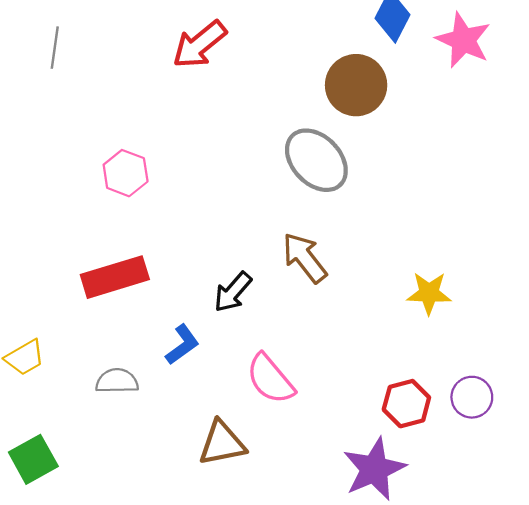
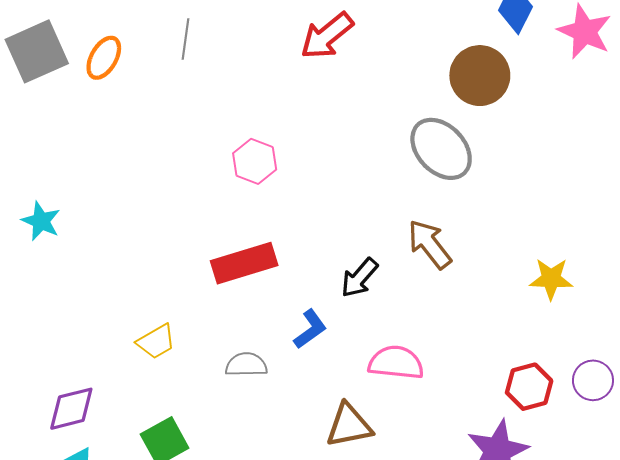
pink semicircle: (270, 379) -> (396, 363), turned 136

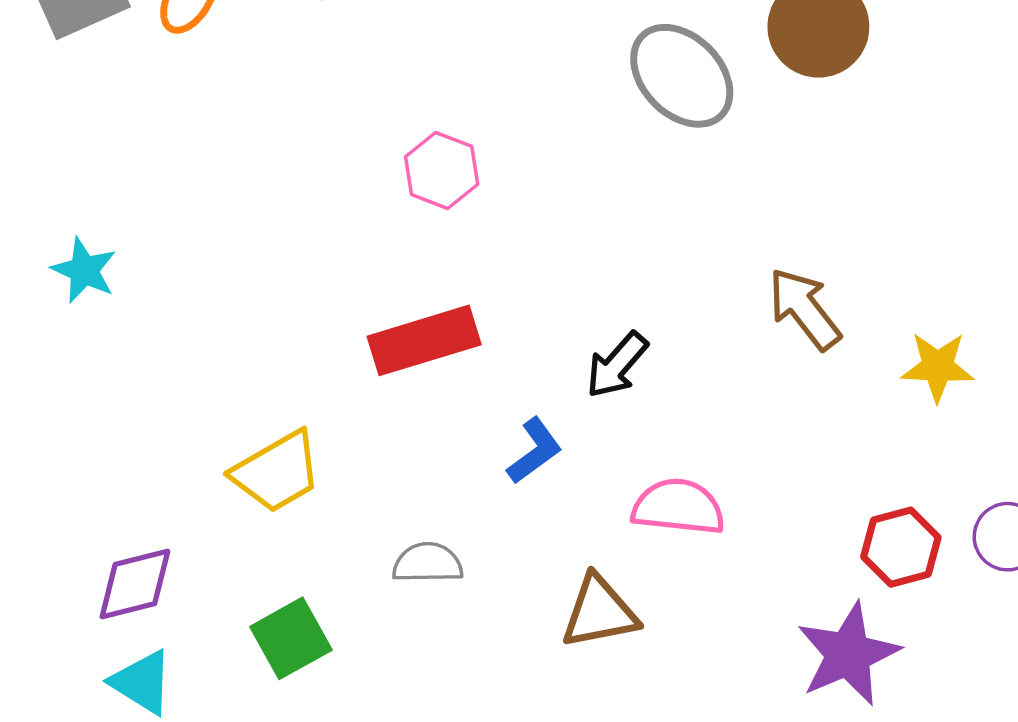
gray ellipse: (441, 149) -> (682, 76), moved
brown arrow: (430, 244) -> (804, 309), moved
yellow trapezoid: (156, 342) -> (277, 472), size x1.4
gray semicircle: (246, 365) -> (428, 563), moved

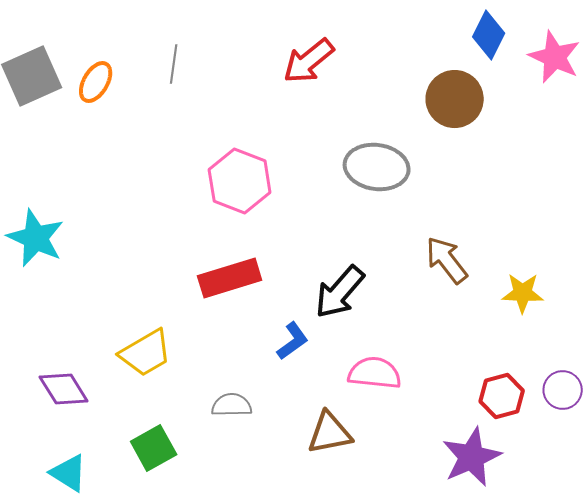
gray ellipse: (682, 76) -> (377, 167), moved, turned -38
pink hexagon: (442, 170) -> (240, 181), size x1.5
cyan star: (84, 270) -> (36, 238), size x1.5
black arrow: (617, 365) -> (340, 292), size x1.4
purple diamond: (135, 584) -> (64, 389), moved, turned 72

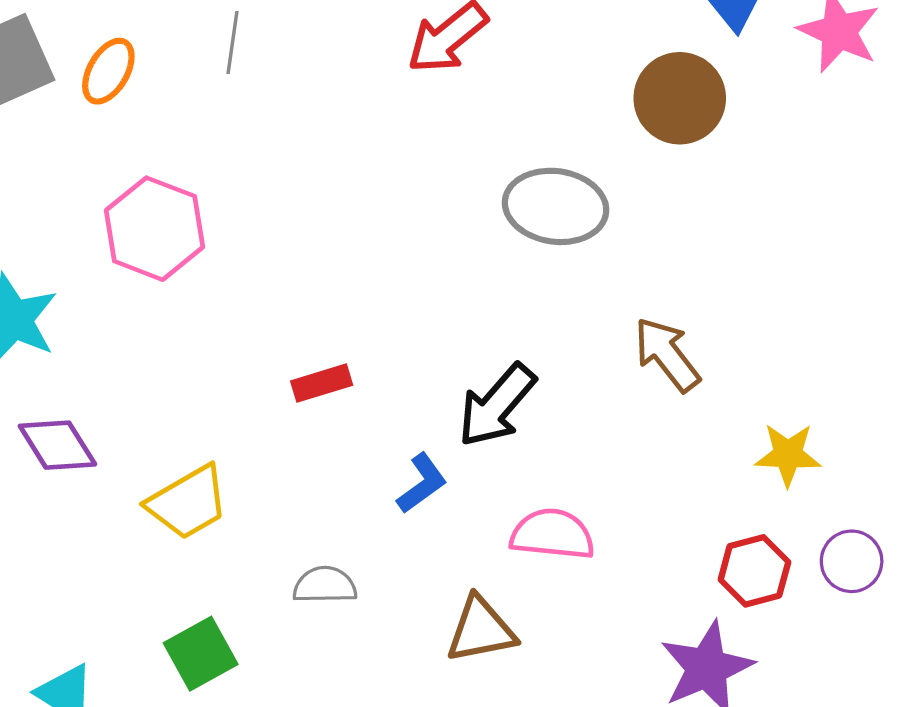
pink hexagon: (240, 181) -> (155, 229), moved
red rectangle: (230, 278) -> (322, 383), size x0.6
yellow star: (523, 293) -> (788, 455), moved
purple diamond: (64, 389) -> (57, 445), moved

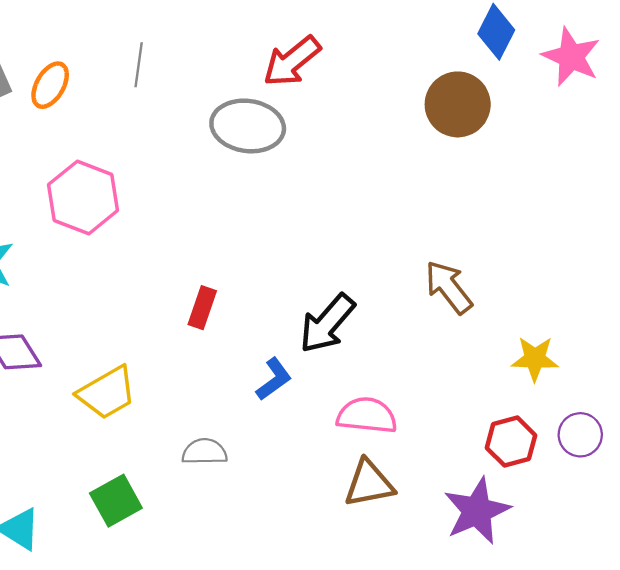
gray ellipse: (556, 206) -> (248, 126), moved
red rectangle: (322, 383) -> (202, 308), turned -54
brown triangle: (481, 630) -> (369, 484), moved

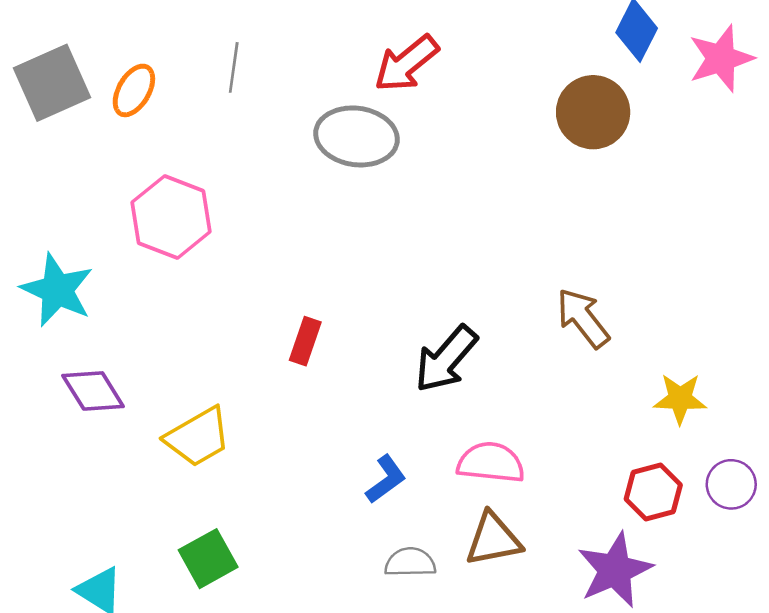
pink star: (571, 57) -> (721, 58), turned 30
blue L-shape: (274, 379) -> (386, 479), moved
gray semicircle: (205, 452) -> (410, 562), moved

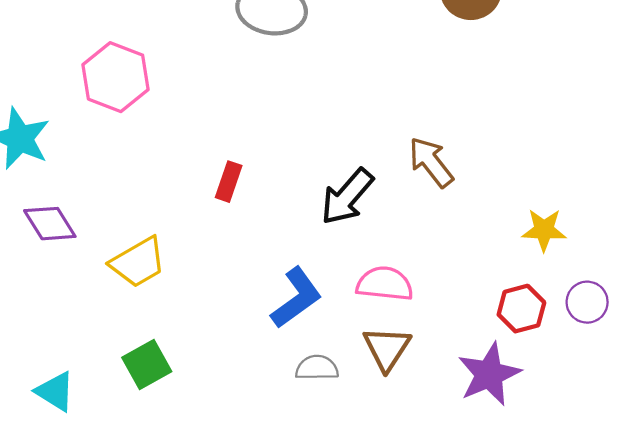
brown arrow: (583, 318) -> (431, 162), moved
blue L-shape: (386, 479) -> (296, 298), size x1.5
brown triangle: (493, 539) -> (387, 348), turned -46

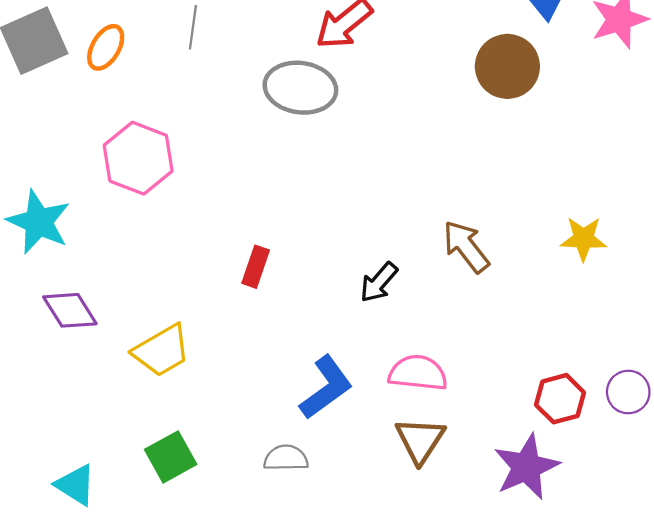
black arrow: (347, 197) -> (379, 282), size x0.7
yellow star: (544, 230) -> (583, 239), moved
gray semicircle: (317, 368) -> (286, 458), moved

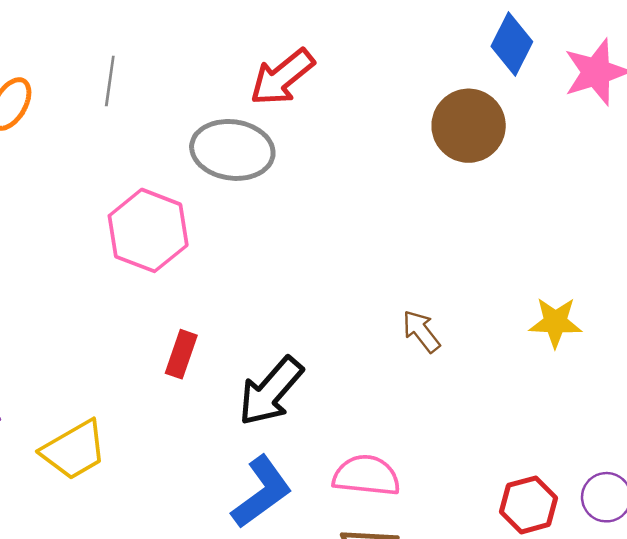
pink hexagon: (138, 158) -> (148, 230), moved
brown arrow: (466, 247) -> (421, 331), size x0.7
black arrow: (379, 282) -> (271, 391), moved, size x1.5

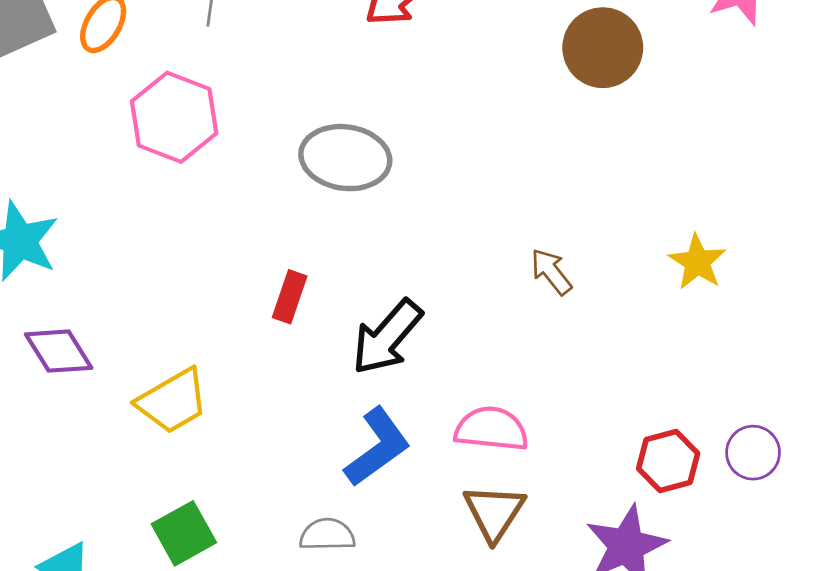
gray ellipse: (232, 150) -> (345, 158), moved
pink hexagon: (148, 230) -> (174, 117), moved
yellow star: (555, 322) -> (697, 262), turned 30

